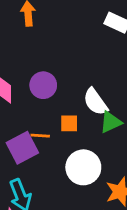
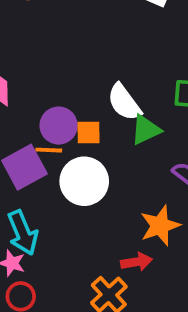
purple circle: (43, 85) -> (59, 126), moved
white circle: (83, 167) -> (84, 181), moved

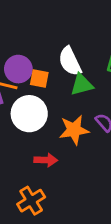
orange star: (160, 226) -> (74, 130), moved
red arrow: (137, 262) -> (46, 160), moved

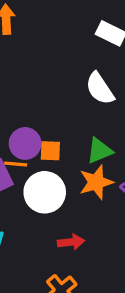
white semicircle: (70, 61) -> (100, 89), moved
orange star: (74, 130) -> (96, 182), moved

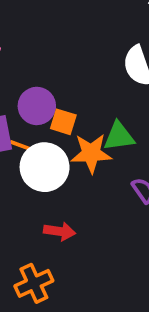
orange line: (16, 164) -> (23, 146), moved
orange star: (96, 182) -> (91, 153), moved

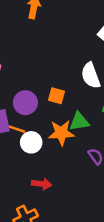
orange square: (63, 122) -> (56, 96), moved
white circle: (45, 167) -> (31, 142), size x0.7

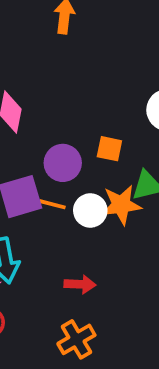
white circle: (31, 142) -> (90, 210), moved
red arrow: (42, 184) -> (80, 284), moved

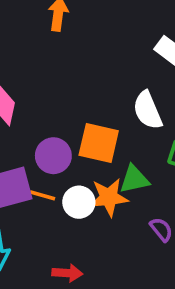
orange square: (109, 149) -> (99, 143), size x1.6

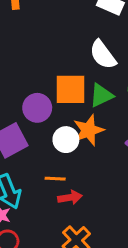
green triangle: (134, 179) -> (101, 95), moved
orange line: (43, 195) -> (55, 179), moved

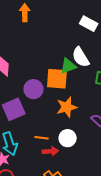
green triangle: (101, 95) -> (68, 66), moved
white circle: (66, 140) -> (68, 138), moved

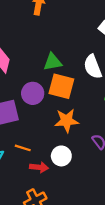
green triangle: (68, 66) -> (53, 62), moved
orange line: (41, 138) -> (23, 148), moved

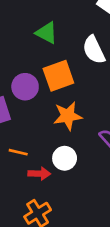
green triangle: (53, 62) -> (47, 33), moved, turned 42
orange square: (61, 86) -> (58, 76), turned -30

